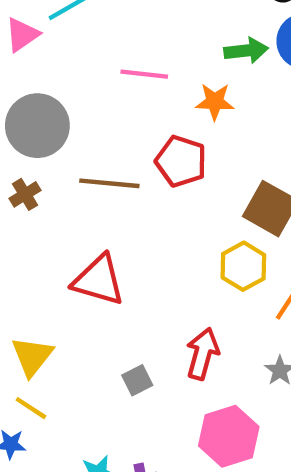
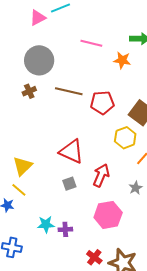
red pentagon: (181, 161) -> (102, 103), moved, turned -30
red triangle: (99, 280) -> (71, 151), moved

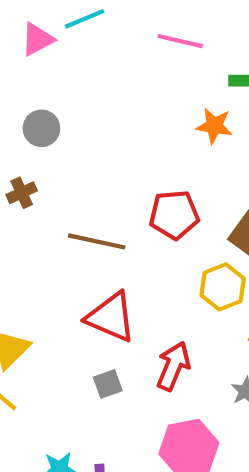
pink line: (91, 43) -> (180, 41), moved
gray circle: (39, 60) -> (41, 128), size x0.6
brown line: (69, 91) -> (97, 241), moved

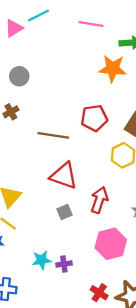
orange star: (214, 126) -> (113, 69), size x1.4

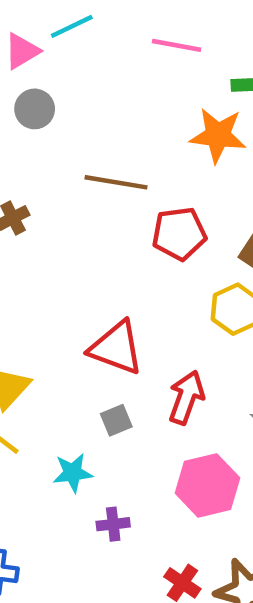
gray circle: (19, 76) -> (35, 109), moved
brown line: (53, 135) -> (116, 182), moved
cyan star: (42, 260) -> (73, 473), moved

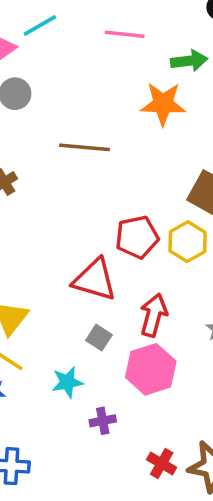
red pentagon: (179, 234) -> (137, 237), moved
gray square: (116, 420) -> (99, 338), turned -30
pink hexagon: (207, 485) -> (151, 369), moved

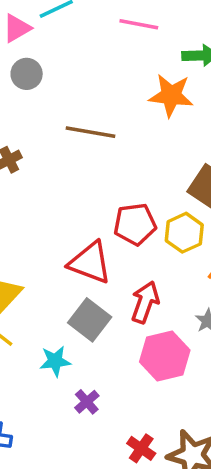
gray square: (99, 338) -> (90, 320), size x1.6
pink hexagon: (151, 369) -> (165, 356), moved
purple cross: (103, 421) -> (87, 402), turned -35

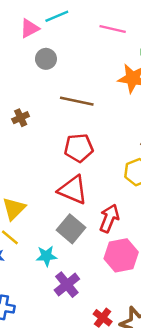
gray circle: (27, 74) -> (46, 59), moved
red pentagon: (135, 224) -> (79, 148), moved
purple cross: (87, 402) -> (67, 285), size x1.5

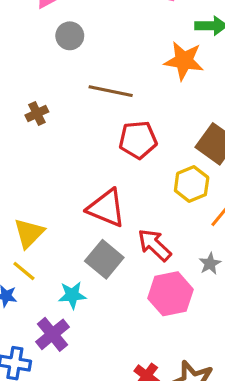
red pentagon: (79, 148) -> (138, 140), moved
red arrow: (109, 218) -> (154, 245), turned -68
purple cross: (67, 285) -> (52, 334), moved

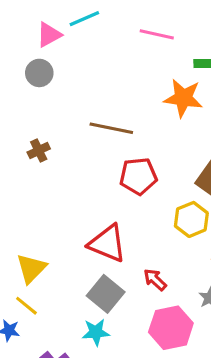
gray circle: (70, 36) -> (39, 73), moved
red arrow: (154, 245) -> (155, 280), size x0.7
cyan star: (72, 295) -> (96, 332), moved

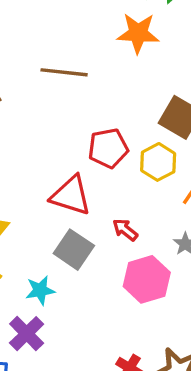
red pentagon: (138, 176) -> (108, 148), moved
cyan star: (96, 332) -> (40, 290), moved

